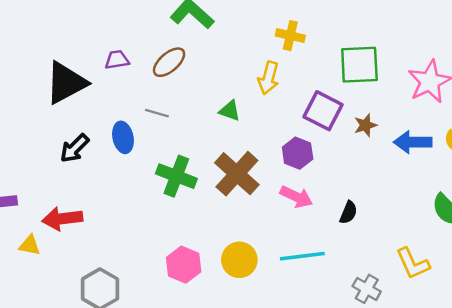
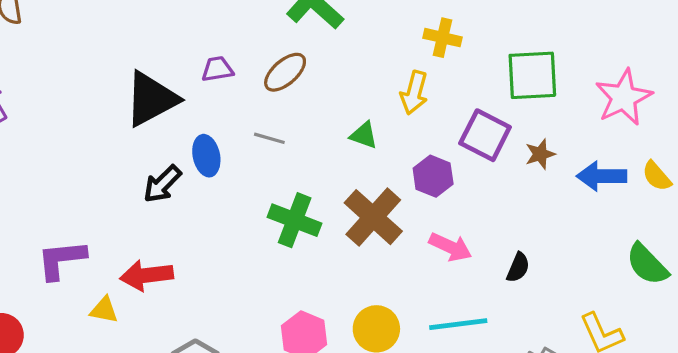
blue ellipse: (123, 137) -> (206, 156), moved
purple hexagon: (298, 153) -> (433, 176), moved

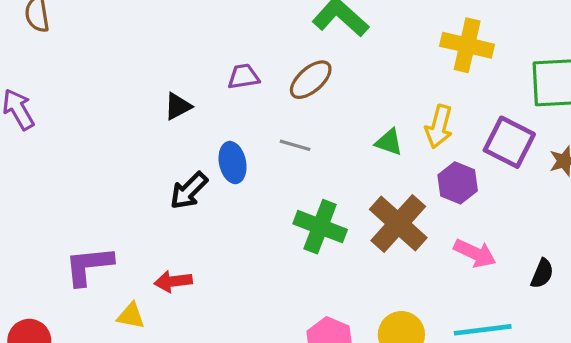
yellow cross: (443, 38) -> (467, 45), size x1.4
yellow arrow: (414, 93) -> (439, 127), moved
black triangle: (151, 99) -> (178, 106), size x0.5
red arrow: (147, 275) -> (173, 281), size x0.7

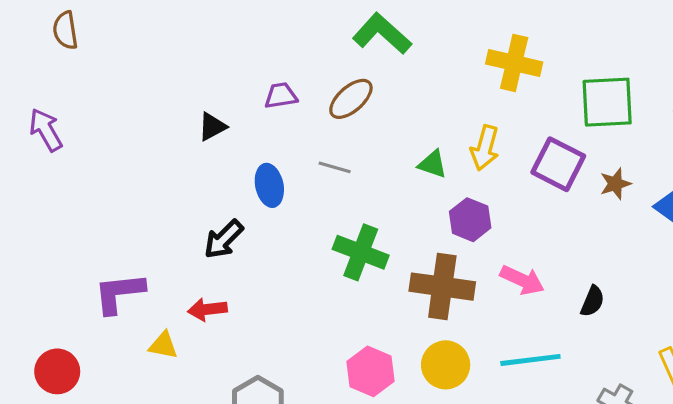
purple hexagon: (458, 183) -> (470, 220), moved
black arrow: (189, 191) -> (224, 239), moved
brown cross: (398, 223) -> (442, 287), moved, turned -34

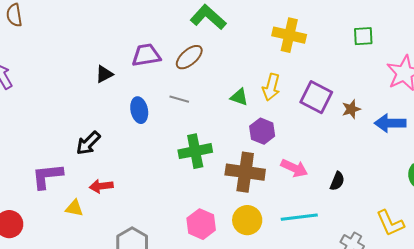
purple trapezoid: (281, 96) -> (146, 55), size x1.4
green square: (607, 102) -> (363, 36), moved, size x0.6
black arrow: (224, 239) -> (88, 143), moved
green cross: (361, 252) -> (195, 151), turned -32

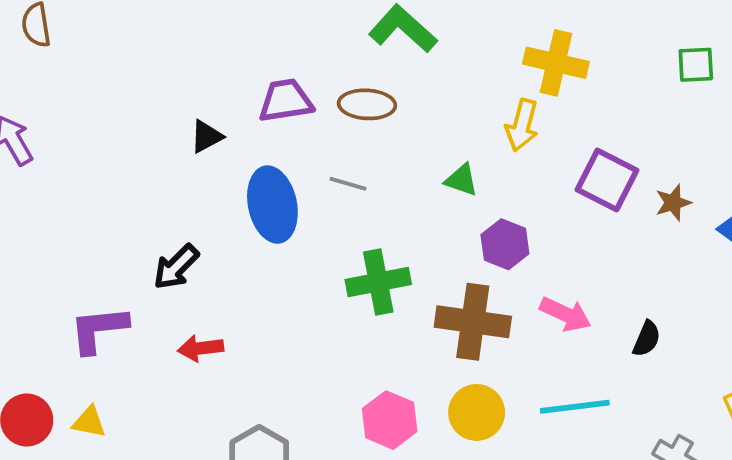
brown ellipse: (189, 57) -> (367, 104), turned 44
yellow arrow: (271, 87) -> (522, 125), moved
blue ellipse: (139, 110) -> (272, 205), size x1.5
yellow triangle: (74, 208) -> (89, 422), moved

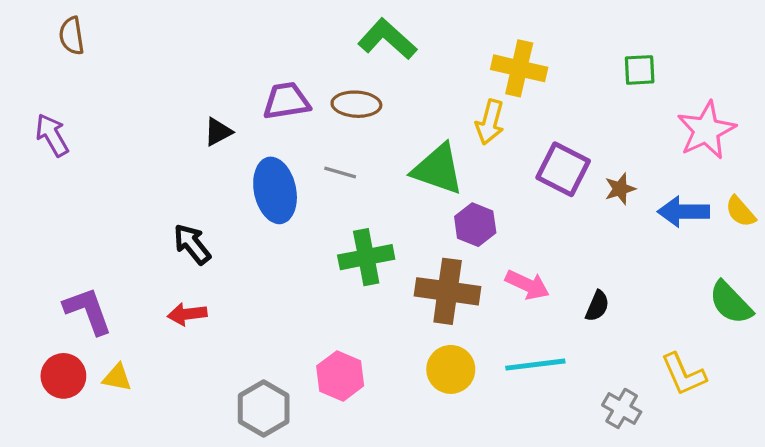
green triangle: (461, 180) -> (438, 169), size x1.8
black arrow: (176, 267) -> (192, 244), turned 96
purple L-shape: (99, 329) -> (88, 311), moved, turned 76
red arrow: (201, 348) -> (187, 314), moved
pink hexagon: (390, 420) -> (340, 376), moved

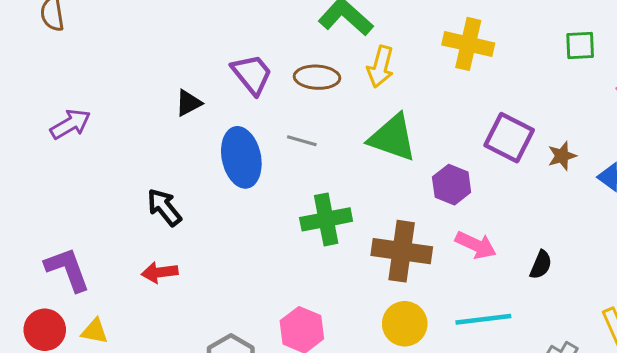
purple trapezoid: (286, 101) -> (252, 74), turned 60
yellow arrow: (490, 122) -> (380, 67), moved
purple arrow: (52, 135) -> (70, 124), moved, turned 90
purple hexagon: (475, 225) -> (452, 185), moved

